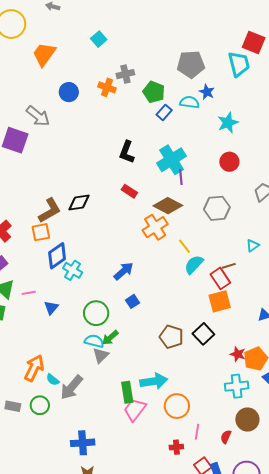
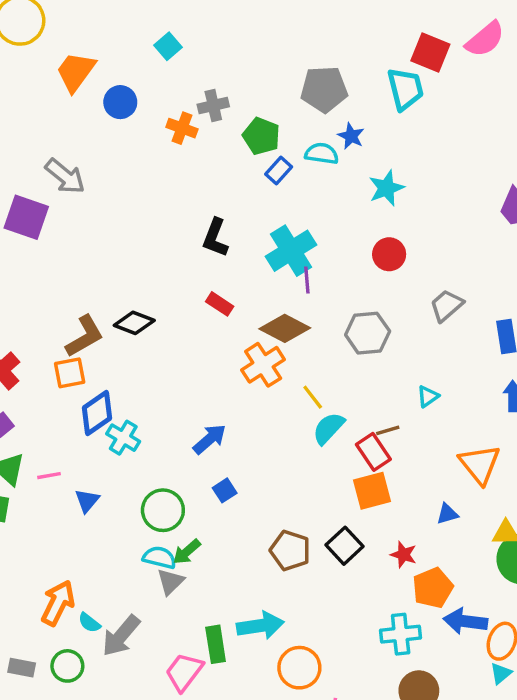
blue circle: (69, 92) -> (120, 102), moved
black diamond: (79, 202) -> (134, 323), turned 30
red star: (238, 354) -> (404, 555), moved
pink trapezoid: (135, 410) -> (184, 672), moved

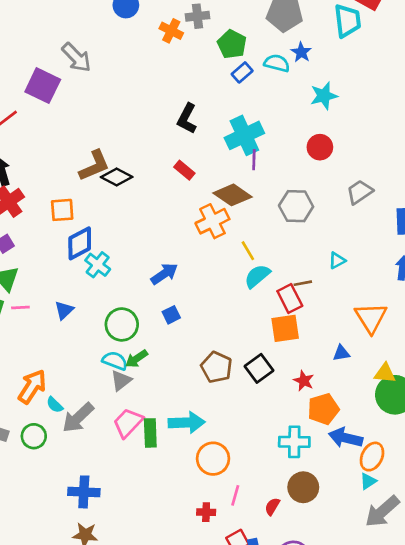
brown L-shape: (85, 336) -> (94, 166), moved
pink line: (49, 476) -> (20, 307), moved
pink trapezoid: (184, 672) -> (128, 423), moved

